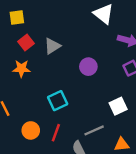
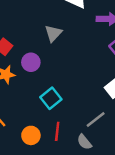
gray triangle: (52, 46) -> (53, 33), moved
purple circle: (88, 67) -> (31, 62), moved

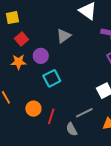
cyan square: (51, 98) -> (52, 78), moved
orange circle: (31, 135) -> (33, 109), moved

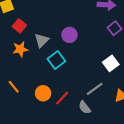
gray triangle: (64, 36) -> (42, 40), moved
purple circle: (41, 56) -> (69, 35), moved
red line: (51, 116) -> (62, 98), turned 35

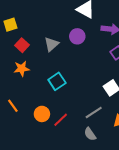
purple circle: (69, 35) -> (77, 36), moved
gray triangle: (42, 40) -> (51, 44), moved
gray semicircle: (85, 107) -> (90, 134), moved

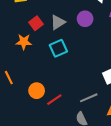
red square: (22, 45) -> (36, 23), moved
cyan square: (57, 81) -> (58, 48), moved

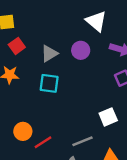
red square: (36, 23) -> (17, 46), moved
cyan square: (58, 48) -> (49, 83), turned 30

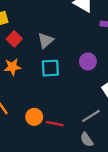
purple circle: (81, 50) -> (88, 61), moved
red line: (43, 142) -> (55, 124), turned 54

